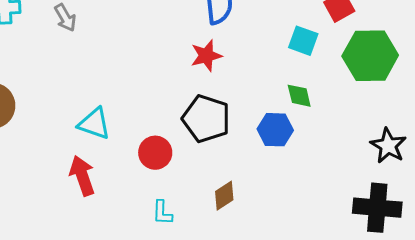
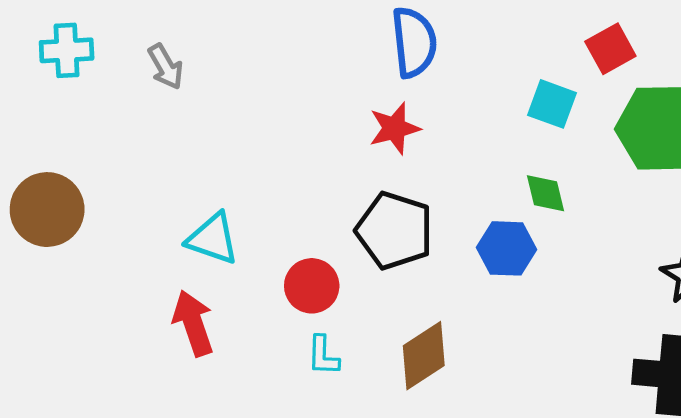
brown diamond: (224, 196) -> (424, 356), size x1.4
cyan L-shape: (162, 213) -> (323, 356), moved

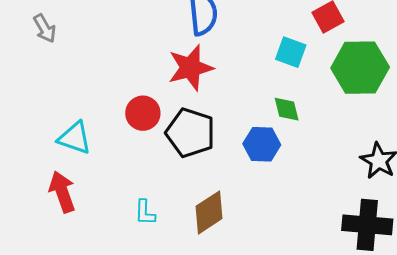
red star: (395, 128) -> (190, 68), size x1.4
red circle: (312, 286) -> (143, 113), moved

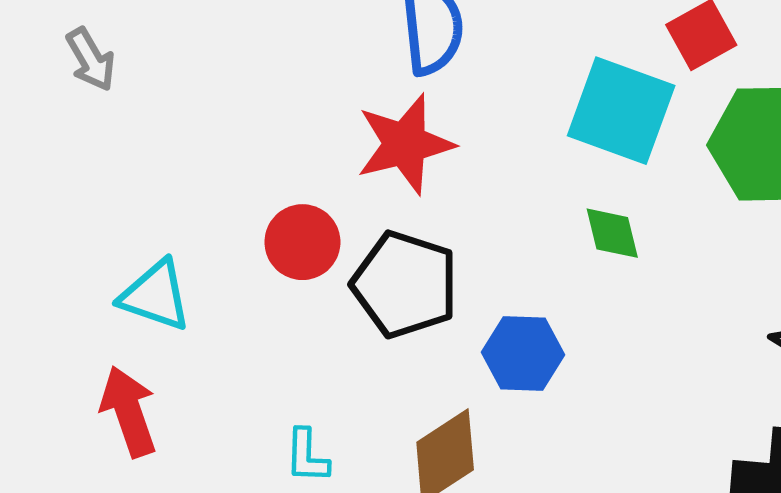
cyan square: (291, 52) -> (621, 111), size x1.6
blue hexagon: (262, 144) -> (523, 354), moved

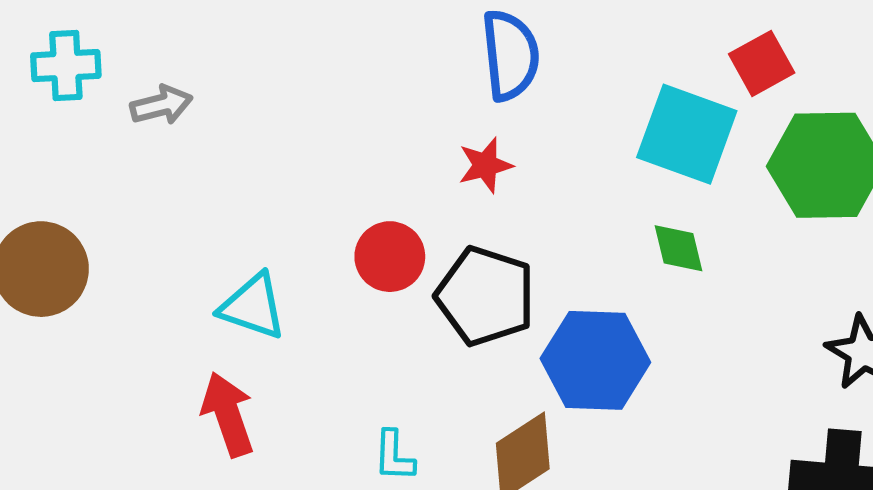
gray arrow: (91, 59) -> (161, 105), moved, turned -74
red star: (405, 144) -> (485, 165), size x0.6
blue hexagon: (523, 354) -> (595, 360), size x1.4

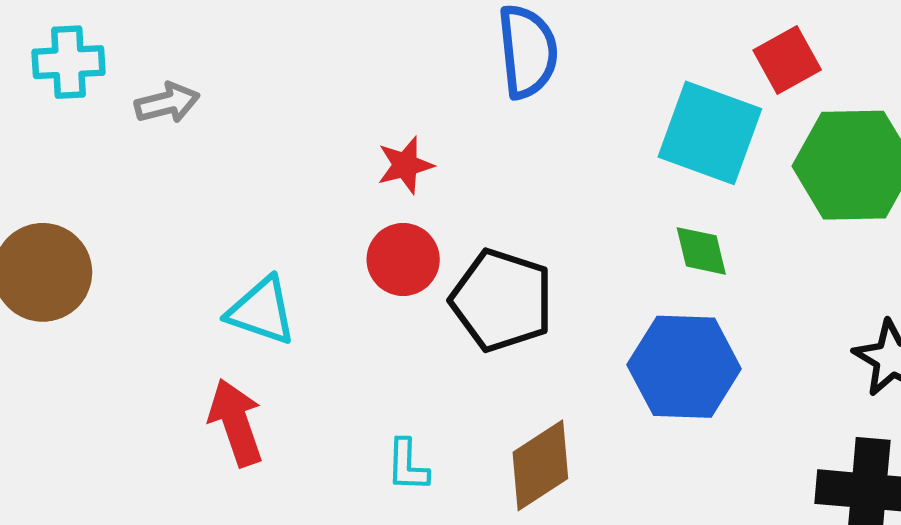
red star: (485, 165) -> (405, 165), moved
blue hexagon: (595, 360) -> (684, 367), moved

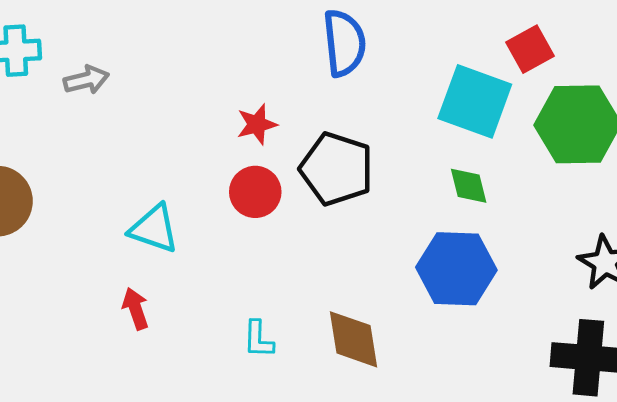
black pentagon: (502, 300) -> (337, 169), moved
red arrow: (236, 423) -> (135, 309), size x0.7
brown diamond: (540, 465) -> (353, 339), turned -66

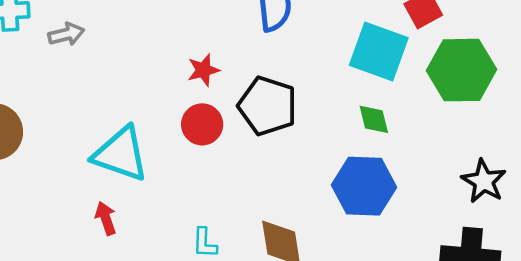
cyan triangle: (154, 229) -> (121, 154), size x1.4

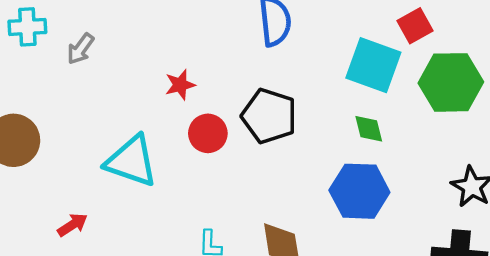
gray arrow: (66, 34) -> (81, 49), turned 140
red star: (203, 70) -> (180, 85), moved
red arrow: (106, 218) -> (72, 225), moved, turned 76

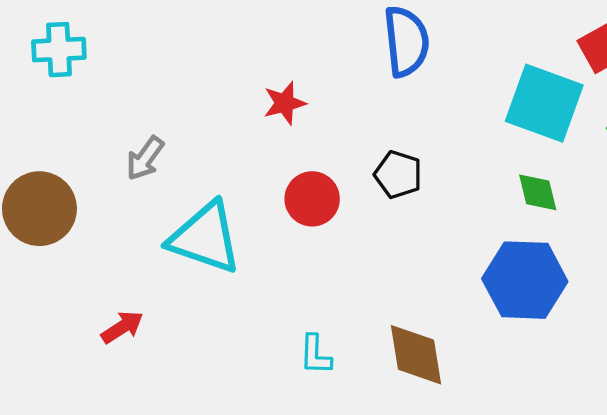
gray arrow: (81, 49) -> (145, 158), moved
red star: (180, 85) -> (285, 103), moved
black pentagon: (269, 116) -> (398, 175), size x0.6

